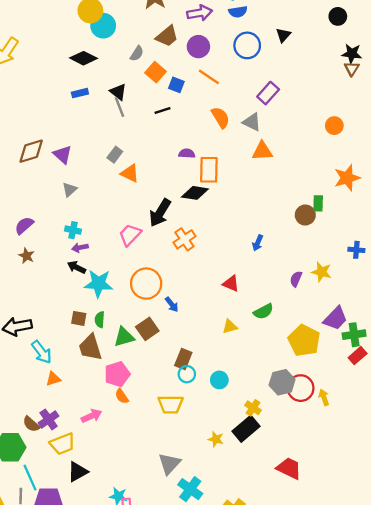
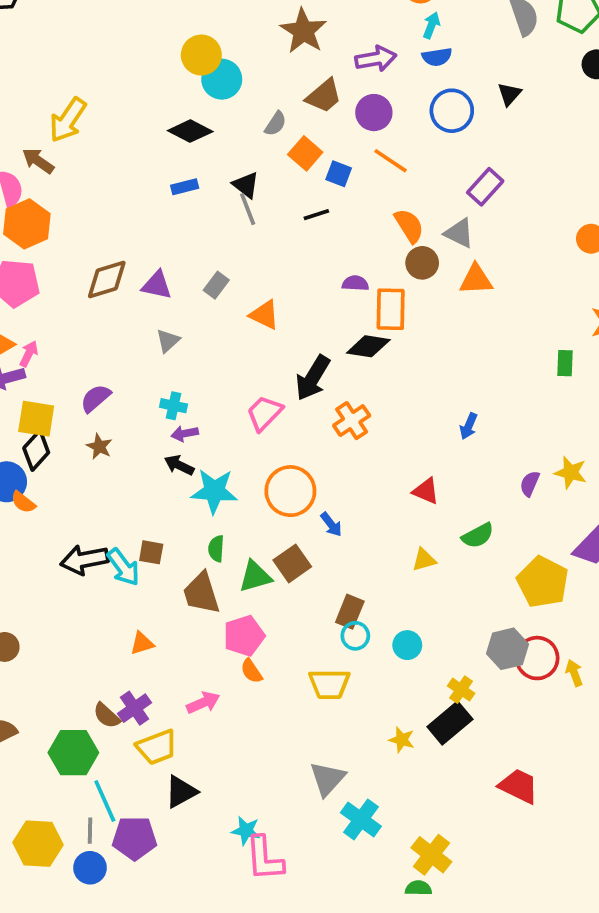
purple triangle: (63, 155) -> (157, 285), turned -30
gray rectangle: (115, 155) -> (216, 285), moved
brown circle: (305, 215) -> (422, 263), moved
brown square: (79, 318) -> (151, 552), moved
cyan arrow: (42, 352) -> (123, 567), moved

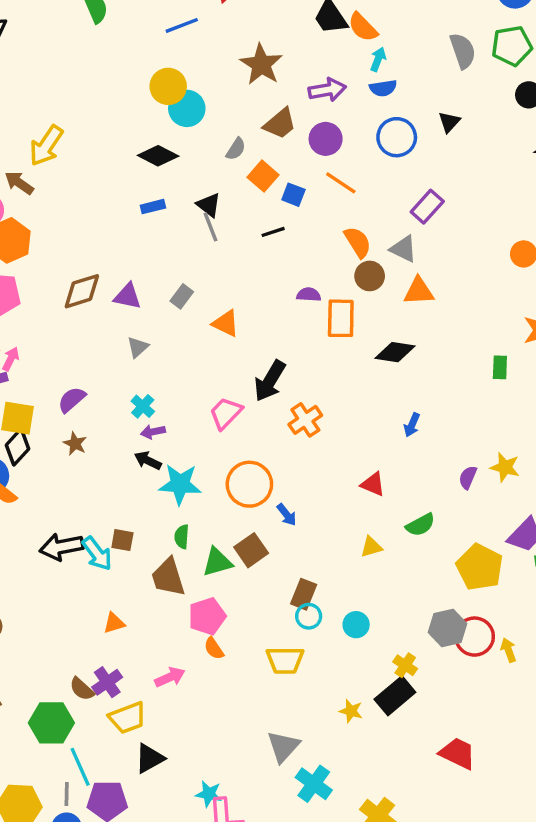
black diamond: (368, 346) -> (395, 352), moved
cyan cross: (173, 406) -> (143, 406), turned 30

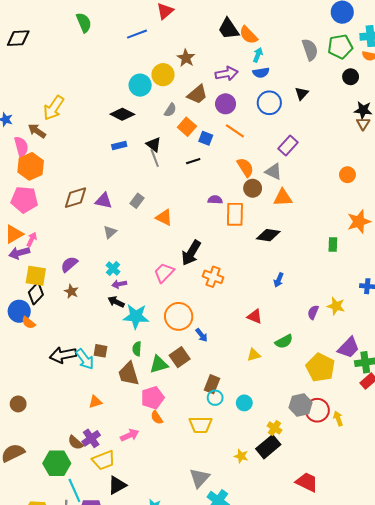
brown star: (261, 64) -> (186, 58), size x0.7
yellow circle: (168, 86) -> (163, 75), moved
orange cross: (305, 420) -> (213, 277), turned -36

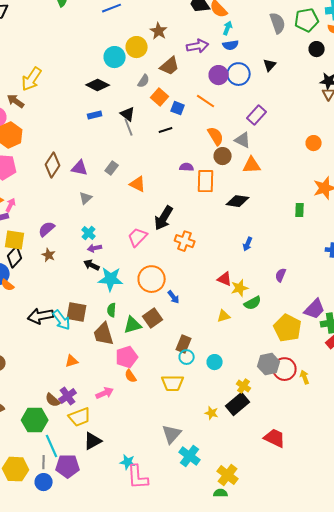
purple circle: (226, 104) -> (219, 75), moved
brown diamond: (75, 198) -> (53, 165), turned -40
yellow star: (336, 306) -> (240, 288), moved, turned -30
brown square: (100, 351) -> (77, 312), size x1.5

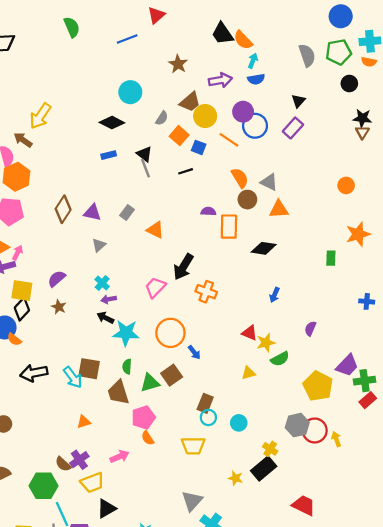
yellow circle: (137, 47) -> (205, 116), moved
blue circle: (239, 74) -> (255, 126), moved
purple rectangle: (257, 115) -> (293, 128), moved
black arrow: (41, 316) -> (34, 373), moved

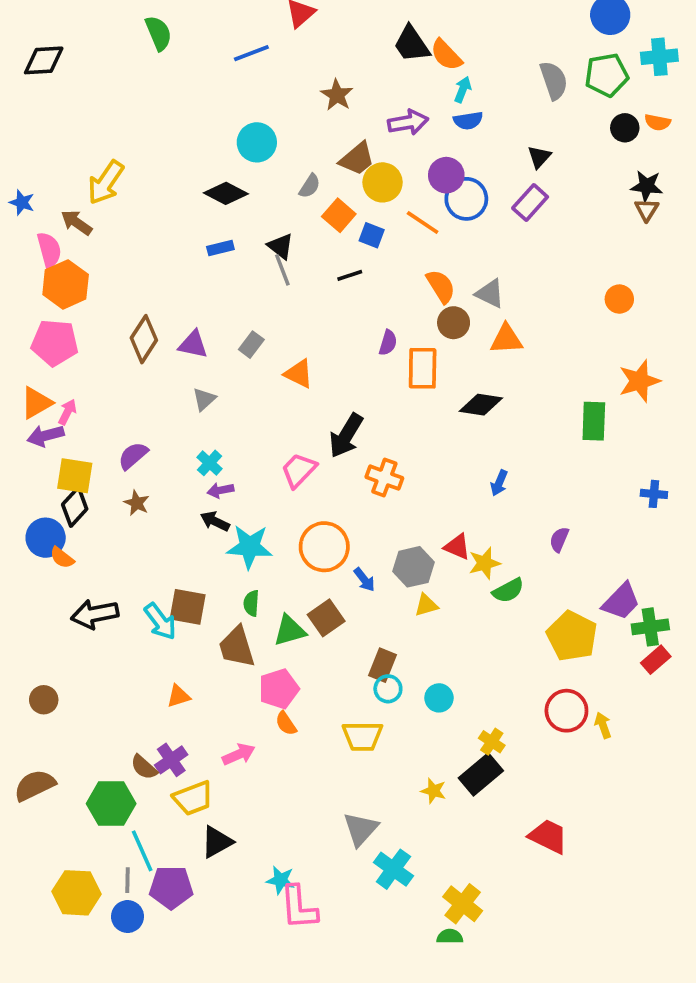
orange semicircle: (369, 62) -> (658, 122), moved
purple semicircle: (208, 211) -> (388, 343), turned 104
green rectangle: (331, 258) -> (594, 421), size x1.5
yellow triangle: (249, 373) -> (426, 605), moved
gray hexagon: (297, 425) -> (413, 567), moved

